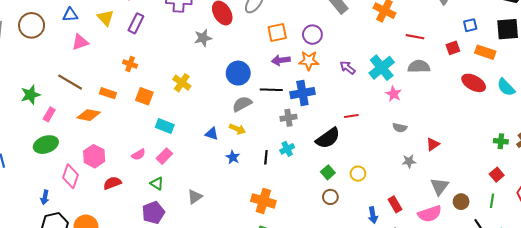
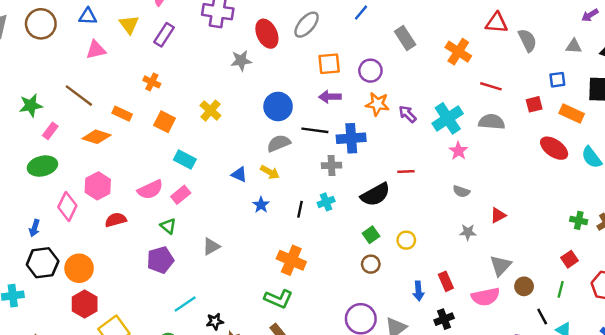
orange star: (309, 61) -> (377, 104), moved
pink semicircle: (139, 155) -> (150, 190), size x1.5

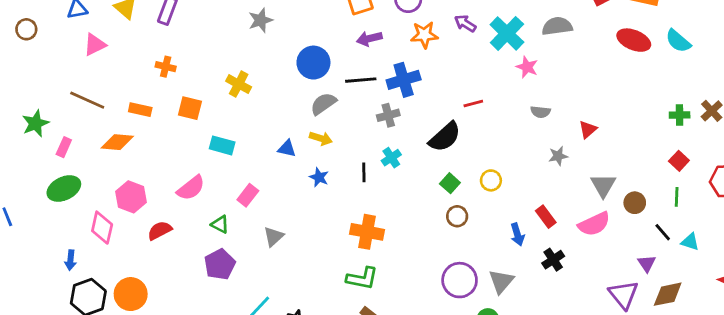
brown circle: (41, 24) -> (26, 29), size x0.6
purple arrow: (408, 114) -> (465, 23), moved
pink rectangle: (181, 195) -> (248, 195), moved

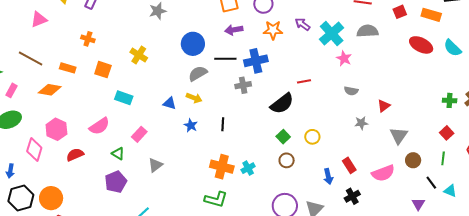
cyan cross: (391, 158) -> (248, 168), moved
gray triangle: (603, 185) -> (399, 136), moved

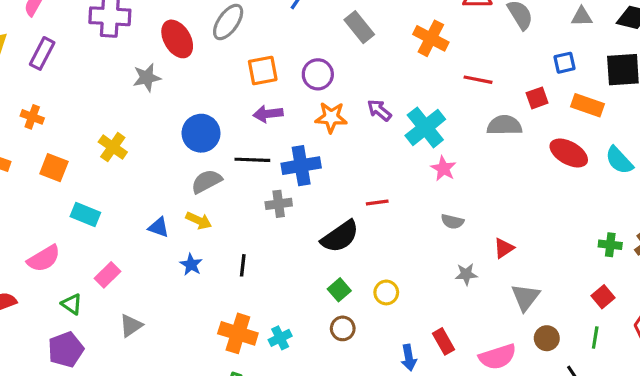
gray semicircle: (367, 31) -> (504, 125), moved

